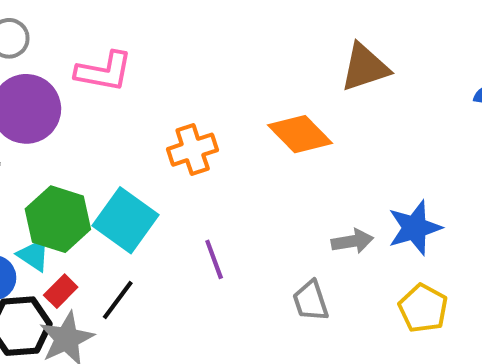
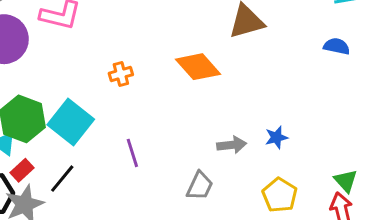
orange cross: (193, 150) -> (121, 74), size x0.7
blue star: (415, 228) -> (276, 137), size x0.6
gray trapezoid: (311, 301) -> (200, 186), turned -140

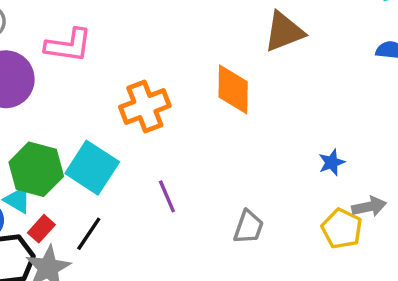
orange diamond: (198, 67) -> (233, 89), turned 48
orange cross: (121, 74) -> (145, 106), size x1.8
gray arrow: (232, 145) -> (369, 207), moved

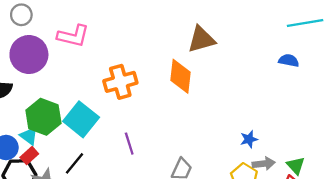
brown triangle: (284, 32) -> (201, 39), moved
blue star: (332, 162) -> (249, 139), moved
red rectangle: (41, 229) -> (29, 156), moved

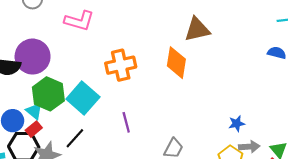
purple circle: (29, 55) -> (33, 57), moved

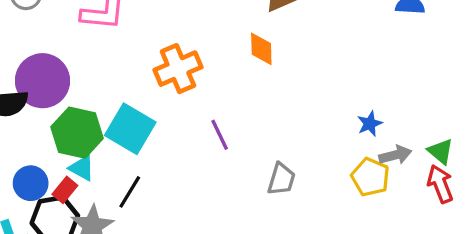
orange diamond: (176, 63) -> (261, 49), size x0.7
cyan triangle: (34, 111) -> (82, 168), moved
purple line: (126, 122) -> (220, 135), moved

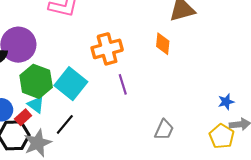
purple line: (220, 135) -> (123, 84), moved

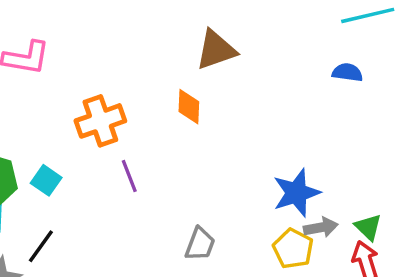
cyan square: (71, 84) -> (46, 180), size x0.6
blue star: (226, 102) -> (296, 193), size x1.8

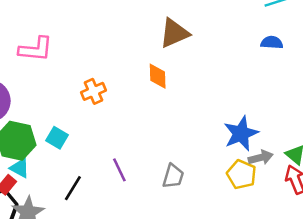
orange cross: (100, 121) -> (94, 91), size x0.7
purple line: (129, 176) -> (119, 170), moved
black line: (41, 246) -> (73, 188), moved

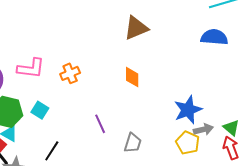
blue semicircle: (272, 43) -> (214, 37), size x1.5
pink L-shape: (36, 49) -> (31, 68), moved
orange diamond: (158, 76) -> (132, 77), moved
purple line: (119, 170) -> (100, 124), moved

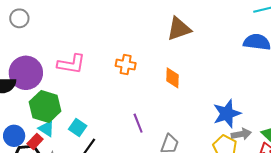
orange cross: (70, 73) -> (126, 65), moved, turned 30
cyan square: (40, 110) -> (78, 128), moved

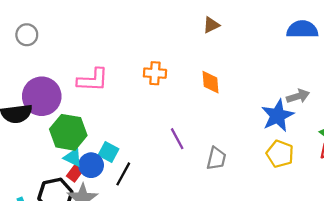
brown triangle: (179, 29) -> (211, 25), size x0.6
gray arrow: (241, 134) -> (298, 96), moved
blue circle: (14, 136) -> (91, 165), moved
red rectangle: (35, 141) -> (75, 172), moved

